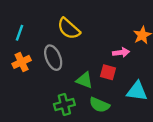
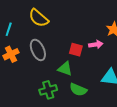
yellow semicircle: (69, 29) -> (39, 18), moved
red square: (108, 72) -> (76, 50), moved

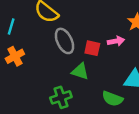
gray ellipse: (38, 50) -> (64, 41), moved
green semicircle: (78, 90) -> (112, 99), moved

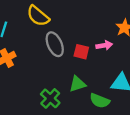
green triangle: (80, 71) -> (77, 84), moved, turned -36
green cross: (61, 97) -> (50, 98), turned -30

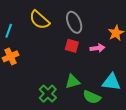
gray ellipse: (55, 44) -> (74, 22), moved
red square: (81, 52) -> (72, 46), moved

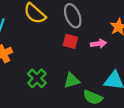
green cross: (48, 94) -> (37, 78), moved

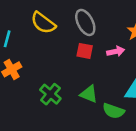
green triangle: (72, 81) -> (89, 94), turned 42

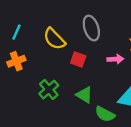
yellow semicircle: (43, 23) -> (54, 39), moved
red square: (85, 51) -> (78, 59), moved

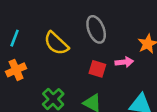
red square: (78, 59) -> (97, 69), moved

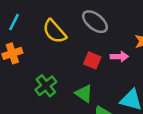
gray ellipse: (96, 29) -> (95, 22), turned -36

